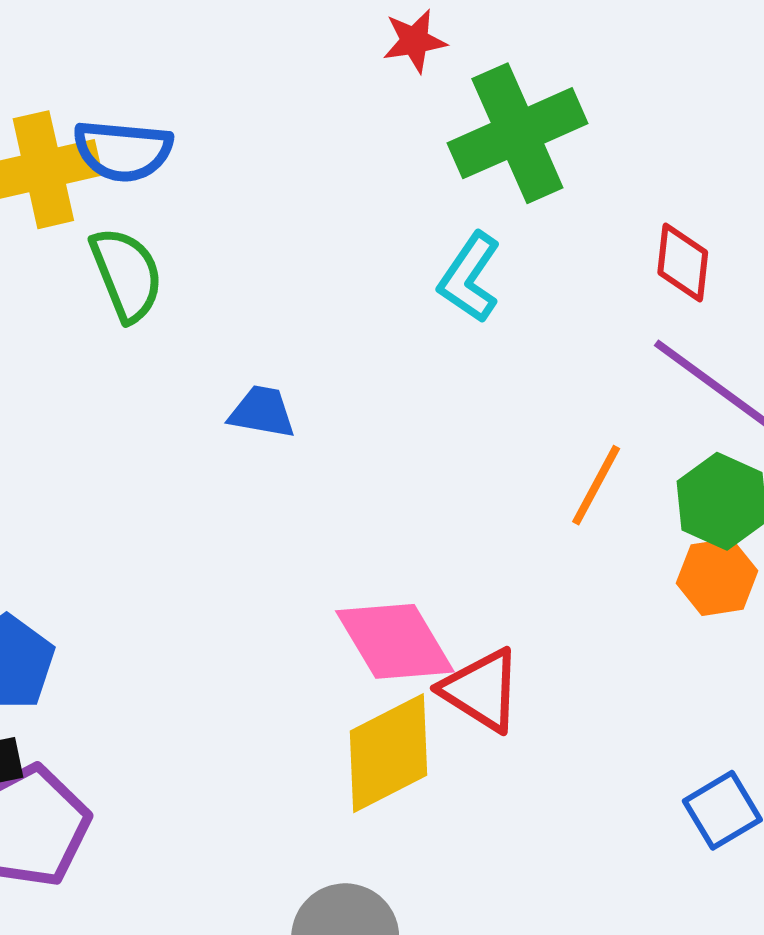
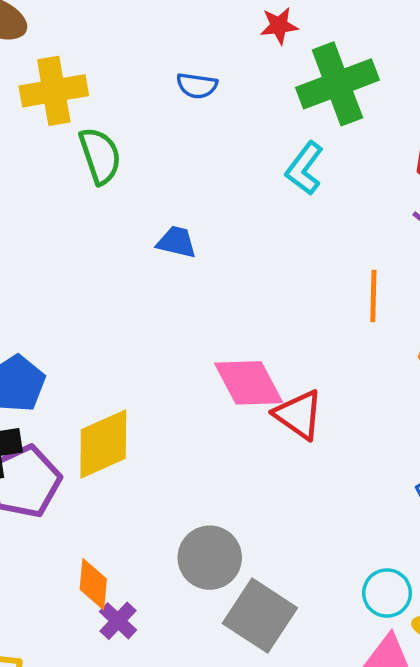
blue semicircle: (123, 151) -> (197, 86), moved, size x0.7
orange line: (596, 485) -> (373, 296), turned -30
yellow diamond: (389, 753) -> (103, 444), moved

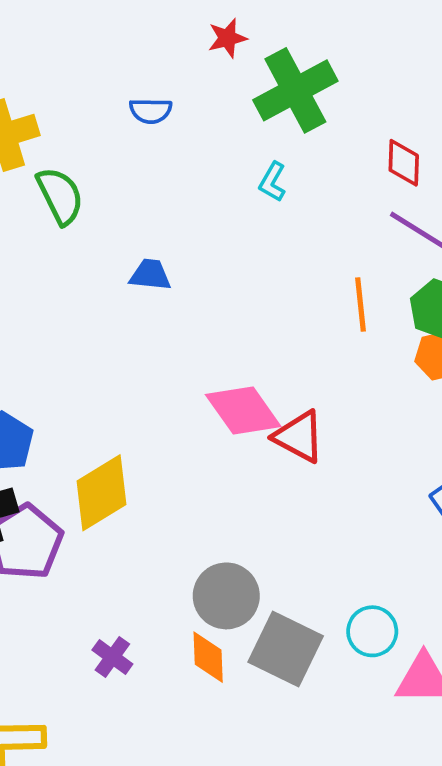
cyan L-shape: (304, 168) -> (272, 182), size x0.7
orange diamond: (93, 584) -> (208, 657), moved
cyan circle: (387, 593) -> (372, 631), moved
purple cross: (118, 621) -> (112, 657), moved

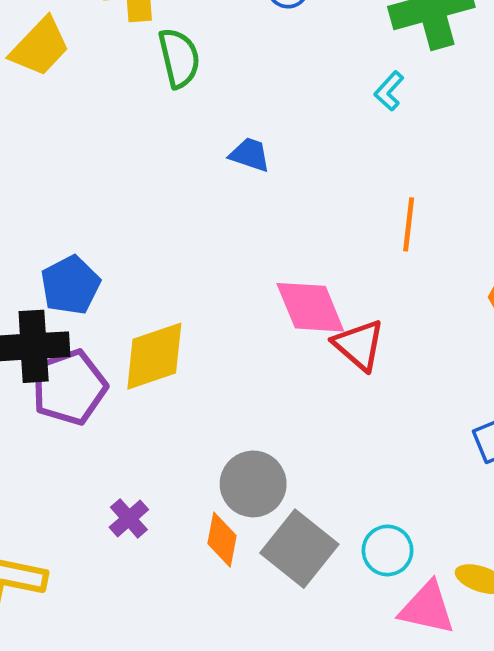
orange line: (360, 304) -> (409, 224), moved

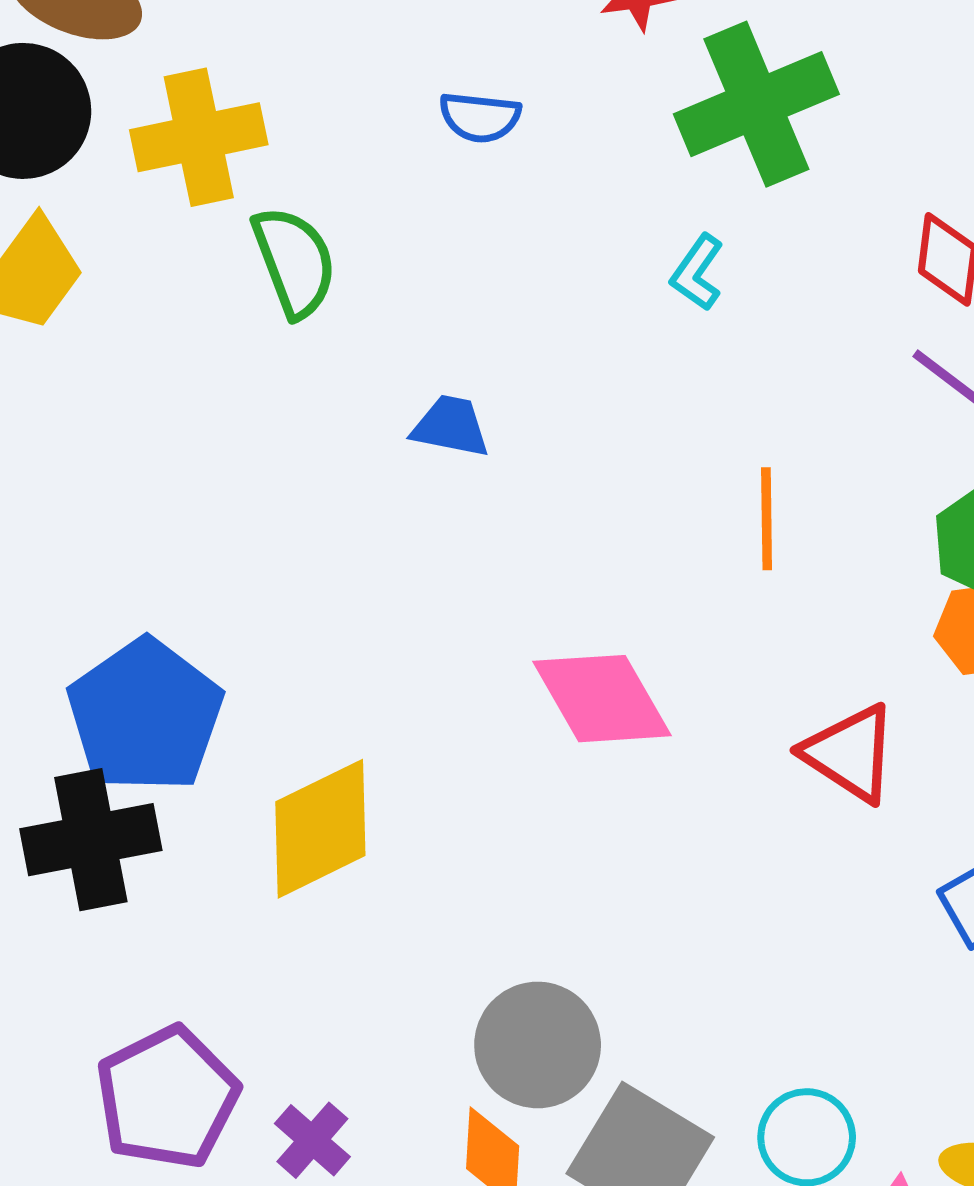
blue pentagon: (70, 285) -> (145, 716), size x1.4
red triangle: (359, 345) -> (850, 753), moved
purple pentagon: (69, 387) -> (167, 1098), moved

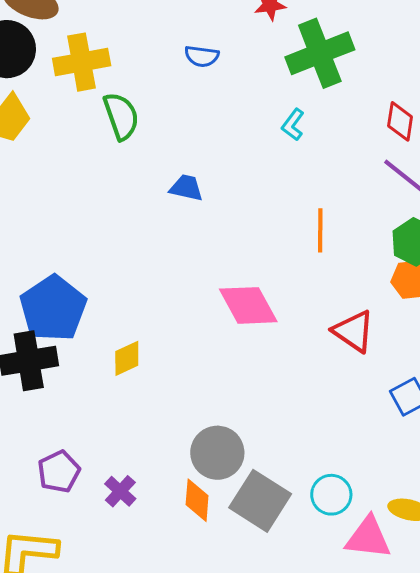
yellow diamond: (320, 829) -> (127, 358), size x0.6
purple pentagon: (167, 1098) -> (59, 472), size x0.7

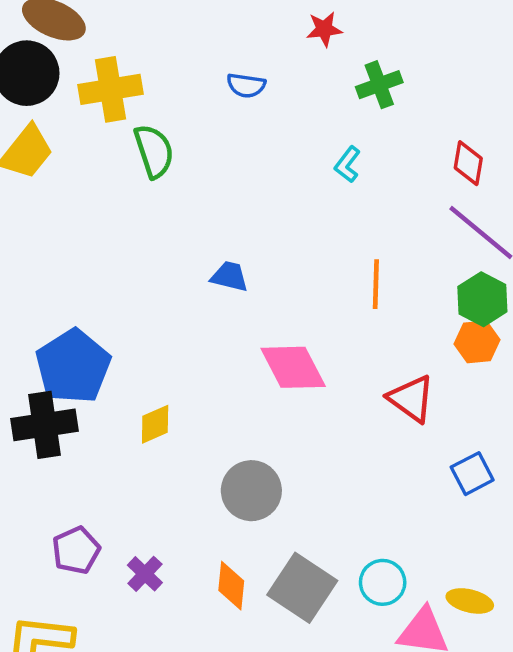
green cross: (320, 53) -> (379, 85), size x0.6
blue trapezoid: (186, 188) -> (230, 276), moved
gray circle: (217, 453) -> (251, 491), moved

